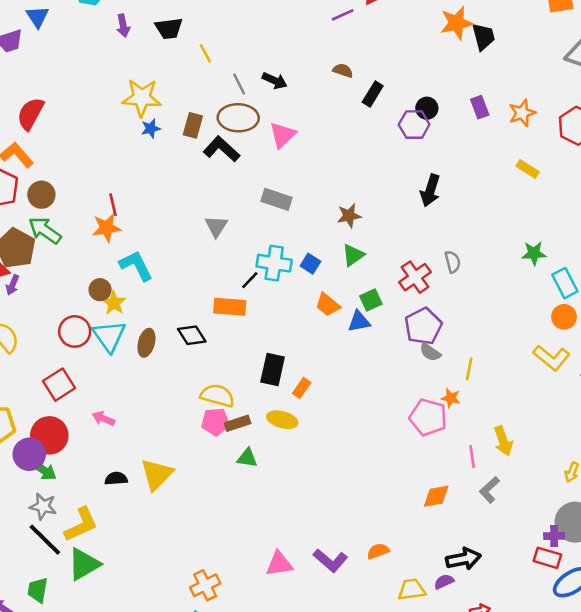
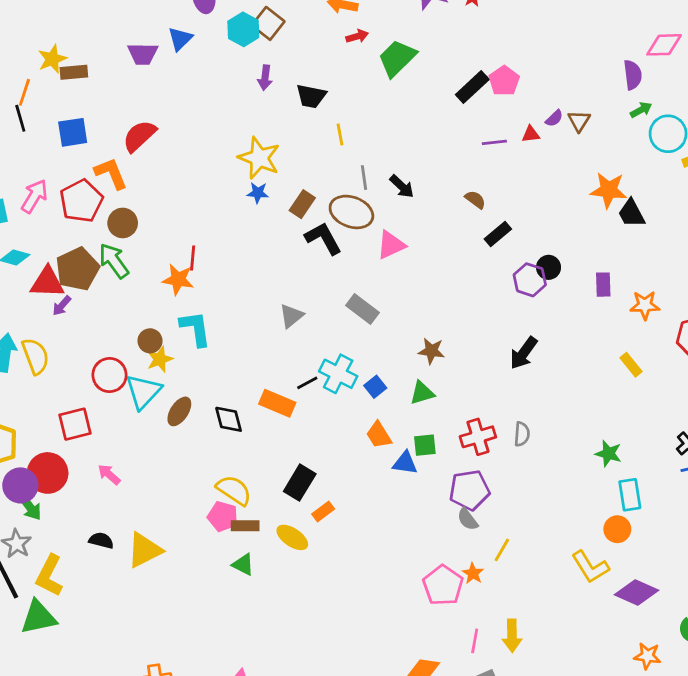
black trapezoid: (483, 37) -> (631, 213), turned 148
yellow L-shape: (81, 525) -> (49, 576), turned 123

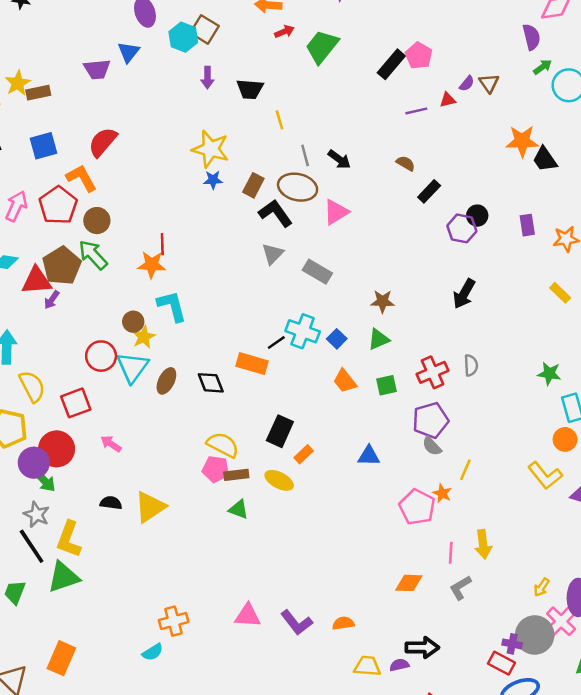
gray triangle: (291, 316) -> (273, 254), moved
yellow semicircle: (35, 356) -> (32, 386), moved
blue triangle: (405, 463) -> (369, 456), moved

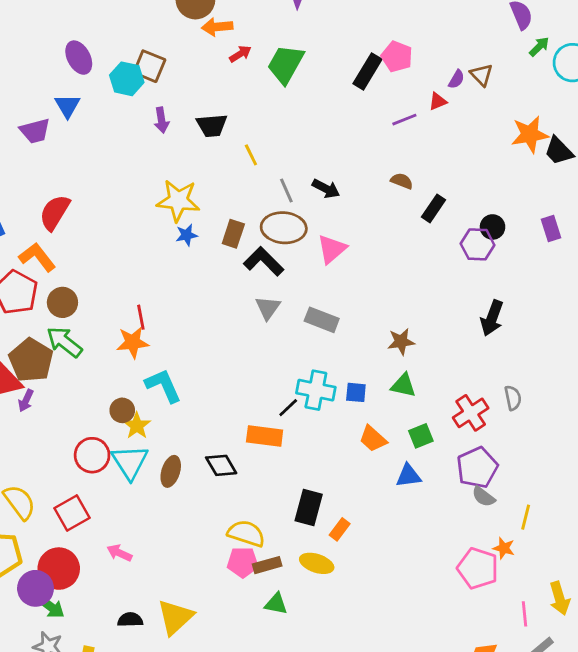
blue square: (337, 339) -> (356, 392), turned -30
green triangle: (379, 339) -> (403, 385), turned 45
blue triangle: (369, 456) -> (409, 476), moved

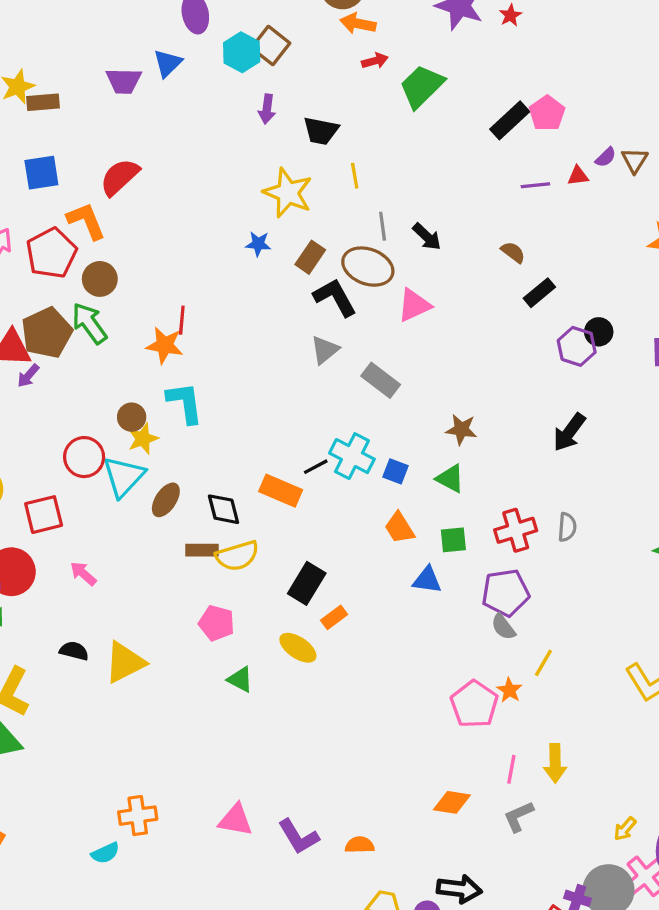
yellow star: (178, 201) -> (288, 193), moved
yellow semicircle: (246, 533) -> (237, 556), moved, turned 129
brown rectangle: (267, 565) -> (202, 550), moved

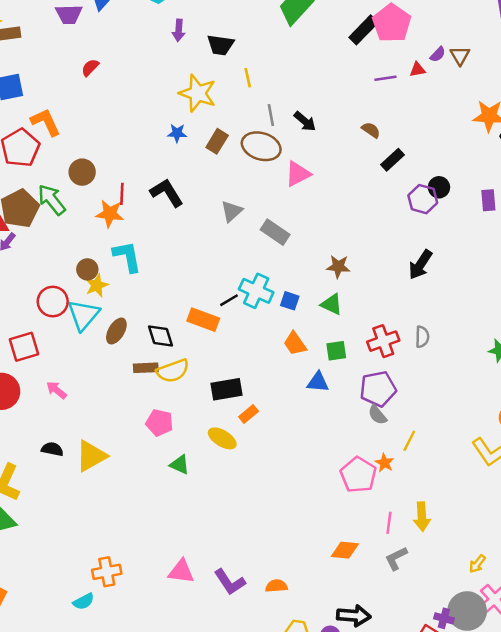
pink pentagon: (547, 113) -> (392, 23), size x1.4
red semicircle: (120, 177) -> (90, 68), moved, size x0.6
brown circle: (100, 279) -> (82, 172), moved
black L-shape: (335, 297) -> (167, 193), moved
black rectangle: (307, 583) -> (226, 389), turned 52

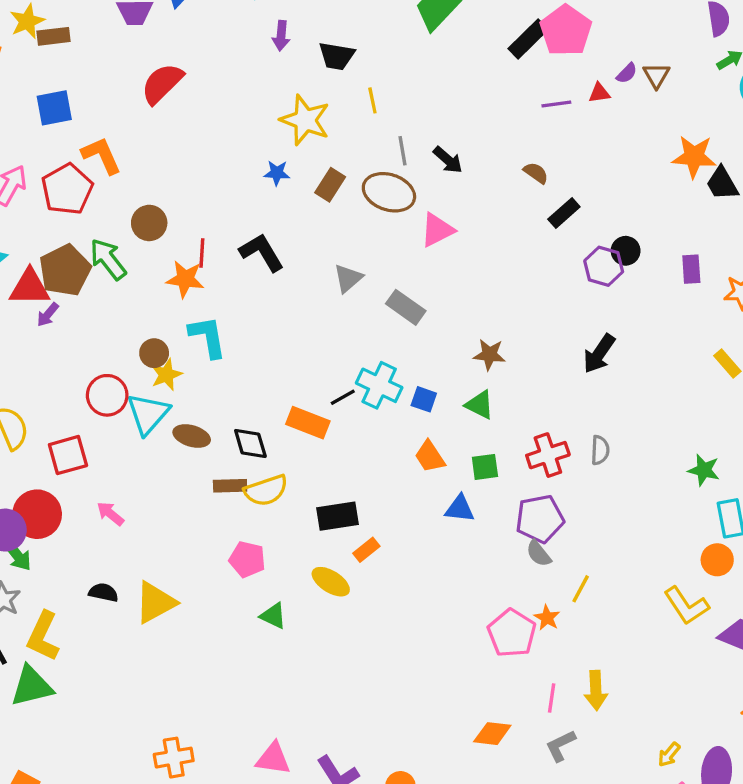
red semicircle: (90, 68) -> (162, 83), size x1.8
brown ellipse: (116, 331) -> (192, 436), turned 75

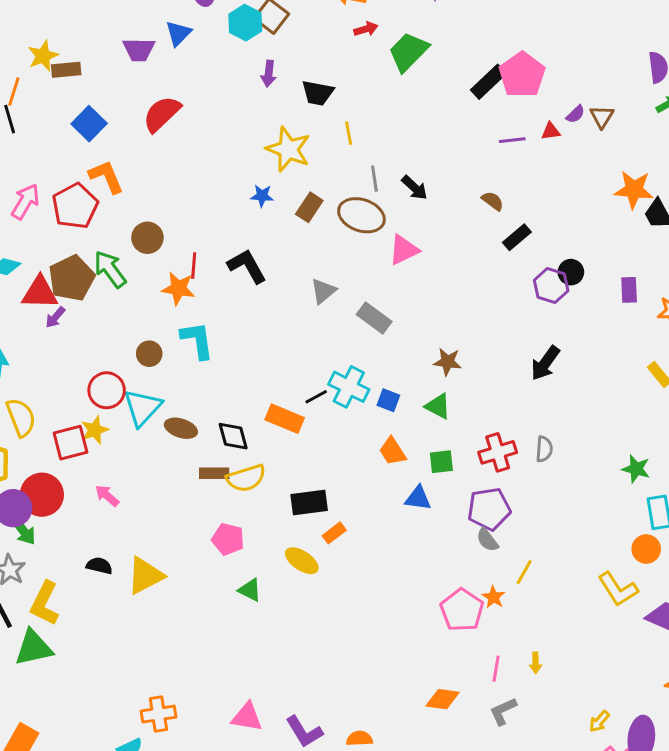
blue square: (54, 108) -> (89, 124), moved, turned -36
yellow star: (166, 375) -> (95, 430), moved
yellow arrow: (596, 690) -> (536, 663), size x0.6

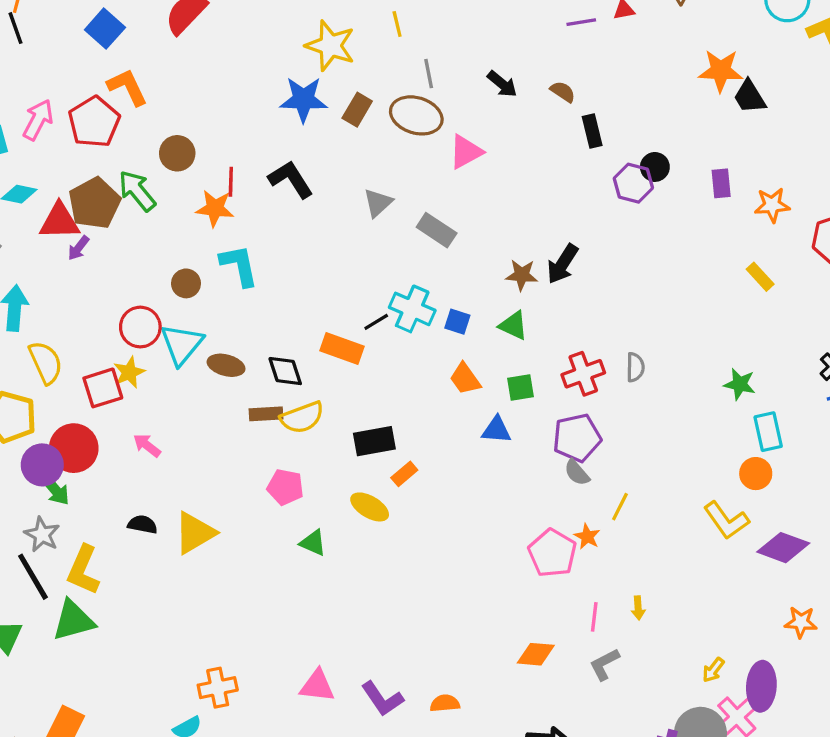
black arrow: (415, 188) -> (502, 84), moved
blue star: (262, 196) -> (303, 99), size x1.8
black rectangle: (517, 237) -> (592, 131), turned -60
black arrow: (545, 363) -> (562, 264), moved

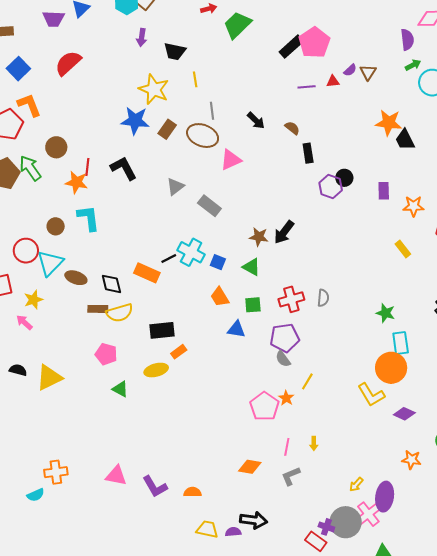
yellow star: (129, 372) -> (33, 300), moved
orange circle: (756, 474) -> (391, 368), size x1.6
yellow ellipse: (370, 507) -> (156, 370), turned -50
purple diamond: (783, 548) -> (404, 414), size x0.7

